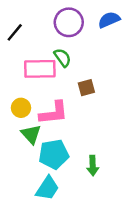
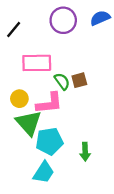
green semicircle: (62, 58) -> (62, 81), moved
green triangle: (31, 134) -> (29, 123), size x1.4

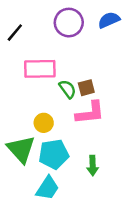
yellow circle: (19, 99) -> (44, 123), moved
pink L-shape: (49, 103) -> (90, 113), moved
green triangle: (29, 123) -> (21, 149), moved

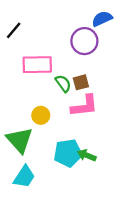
purple circle: (69, 23) -> (84, 41), moved
cyan pentagon: (54, 154) -> (68, 153), moved
green arrow: (93, 165) -> (87, 155), turned 114
cyan trapezoid: (47, 188) -> (24, 177), moved

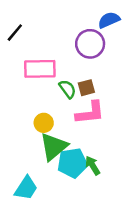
green triangle: (20, 140) -> (54, 147), moved, turned 32
green arrow: (87, 155) -> (93, 165), turned 36

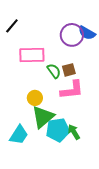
blue semicircle: (109, 20) -> (87, 33), moved, turned -126
cyan trapezoid: (26, 188) -> (19, 135), moved

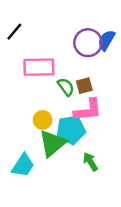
blue semicircle: (87, 33) -> (106, 40), turned 90
cyan pentagon: (58, 130) -> (71, 130), moved

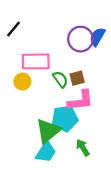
yellow circle: (43, 120) -> (22, 82), moved
cyan trapezoid: (23, 165) -> (46, 152), moved

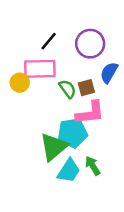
black line: (13, 29) -> (49, 41), moved
blue semicircle: (97, 37) -> (109, 73), moved
yellow circle: (22, 82) -> (20, 83), moved
cyan trapezoid: (46, 152) -> (69, 171), moved

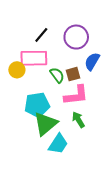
cyan pentagon: (73, 133) -> (37, 105), moved
green arrow: (93, 166) -> (78, 120), moved

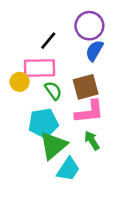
purple circle: (76, 37) -> (89, 26), moved
blue semicircle: (92, 61) -> (94, 51), moved
brown square: (73, 74) -> (86, 87), size x1.5
green semicircle: (57, 75) -> (53, 91), moved

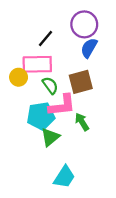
pink L-shape: (89, 112) -> (62, 105), moved
green arrow: (92, 140) -> (82, 122), moved
green triangle: (53, 145) -> (50, 137), size x0.7
cyan trapezoid: (68, 169) -> (64, 177), moved

